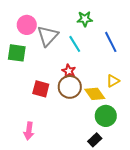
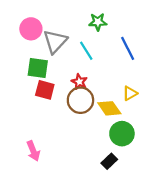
green square: (17, 53) -> (38, 68), moved
red square: (41, 89) -> (45, 90), moved
pink arrow: (29, 131) -> (33, 151), turned -30

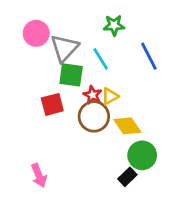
green square: (38, 68) -> (71, 75), moved
red square: (45, 90) -> (52, 104), turned -30
yellow triangle: (130, 93) -> (110, 96), moved
black rectangle: (109, 161) -> (127, 177), moved

